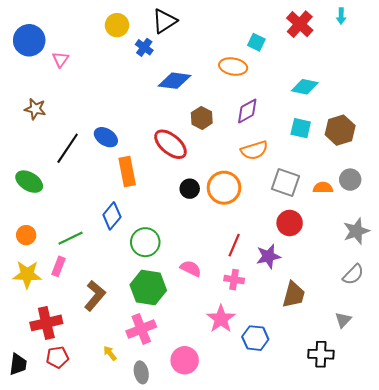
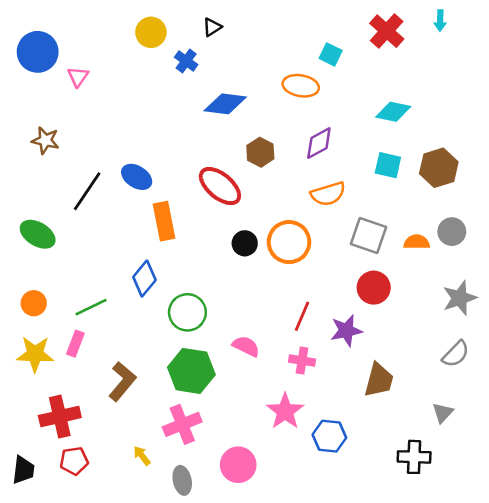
black triangle: (164, 21) -> (212, 27), size x0.6

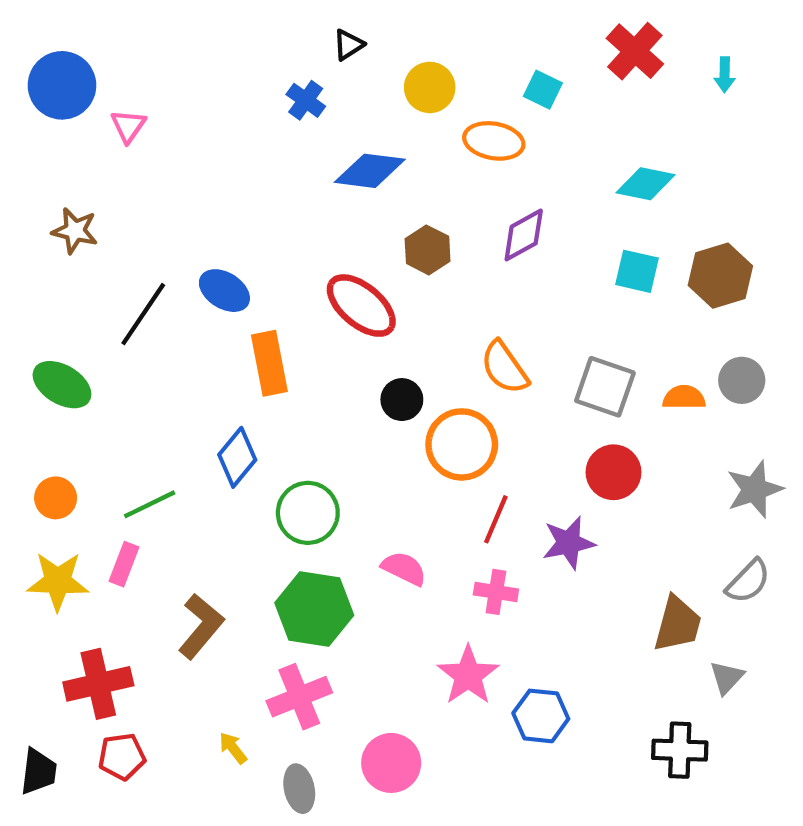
cyan arrow: (440, 21) -> (725, 75), moved
yellow circle: (151, 32) -> (430, 87), moved
orange semicircle: (328, 194) -> (504, 368), moved, turned 72
orange circle: (289, 242) -> (462, 444), moved
brown trapezoid: (379, 380) -> (678, 624), moved

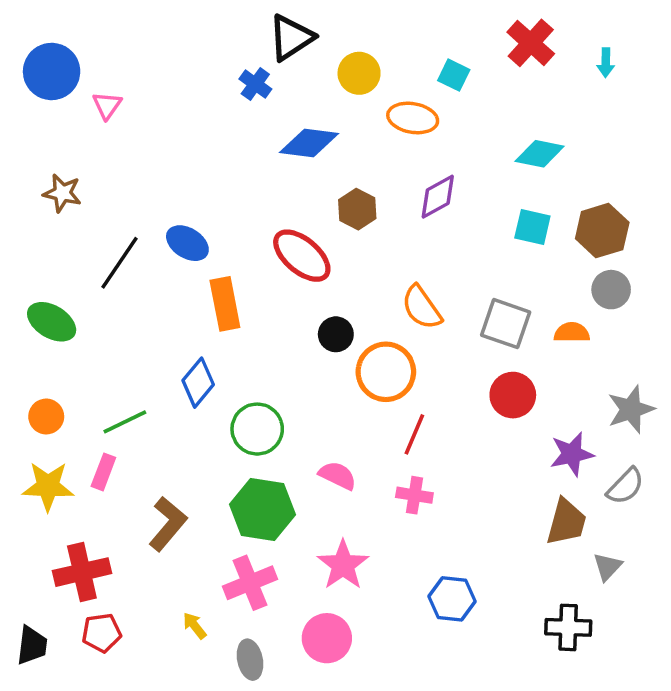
black triangle: (348, 45) -> (291, 38), size x1.8
gray circle: (742, 380) -> (611, 290), moved
purple star: (569, 543) -> (572, 454), moved
pink star: (468, 675) -> (343, 565), moved

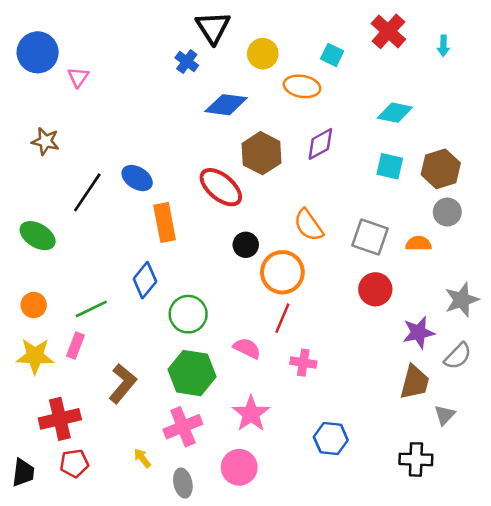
black triangle: (291, 38) -> (213, 27), turned -30
brown hexagon: (357, 209) -> (261, 153), size x1.4
red line: (414, 434) -> (282, 318), moved

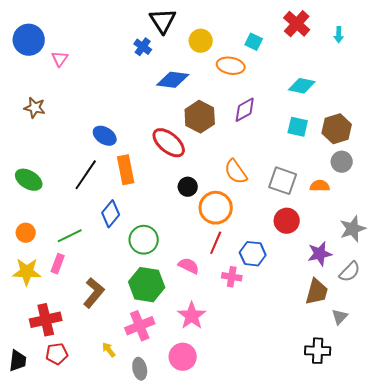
black line: (87, 192) -> (86, 175), moved
blue hexagon: (331, 439) -> (253, 254), moved

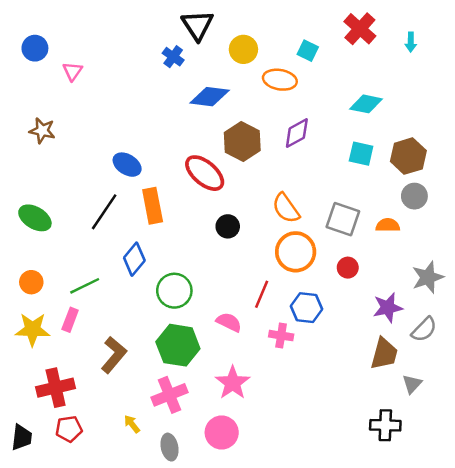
blue circle: (29, 40) -> (35, 48), size x0.7
orange circle: (216, 208) -> (296, 252), moved
red circle: (287, 221) -> (348, 268), size x0.7

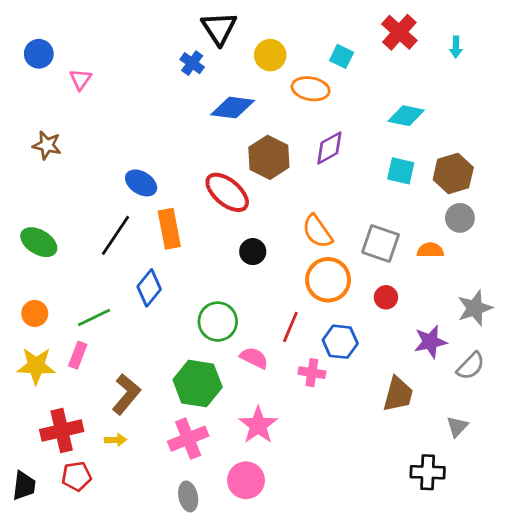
green circle: (174, 291) -> (218, 322), moved
brown trapezoid: (384, 354) -> (398, 394), moved
yellow arrow: (132, 424) -> (115, 440), moved, turned 126

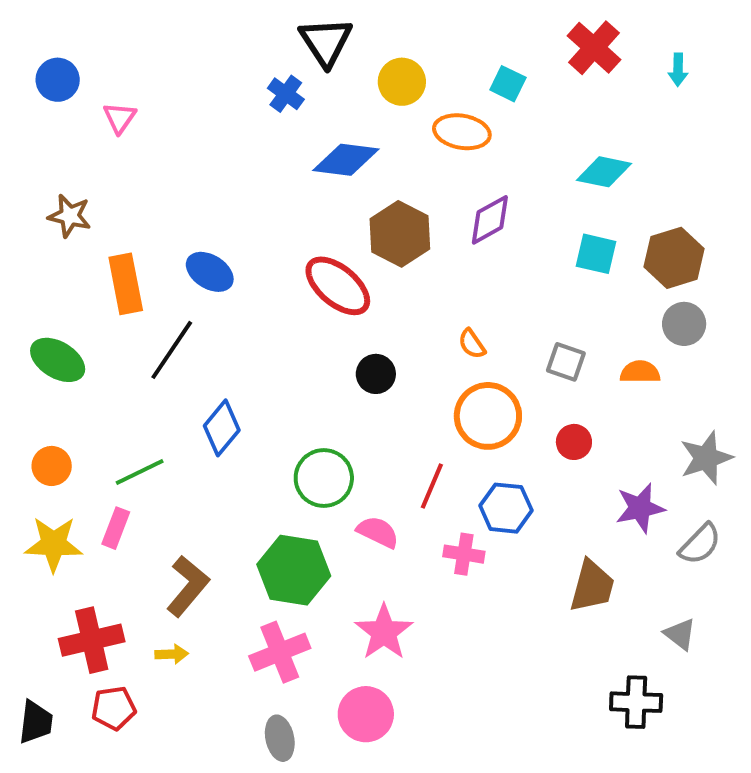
orange rectangle: (169, 229) -> (126, 284), moved
orange semicircle: (317, 231) -> (472, 344), size x0.6
gray square: (381, 243) -> (566, 362), size x0.7
gray triangle: (457, 426) -> (680, 634), turned -35

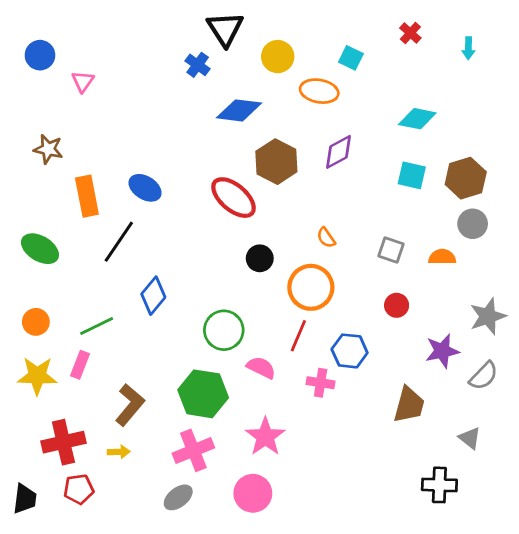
red cross: (594, 48) -> (410, 33), size x0.6
orange circle: (488, 416) -> (311, 287), moved
gray ellipse: (280, 738) -> (178, 497), moved, turned 64

